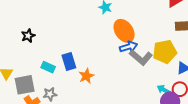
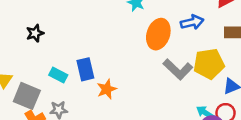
orange ellipse: (124, 31) -> (158, 34), turned 50
blue arrow: (129, 47) -> (192, 22), moved
gray square: (25, 85) -> (27, 96), turned 30

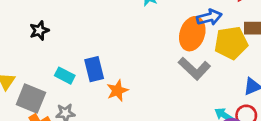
orange ellipse: (158, 34) -> (192, 34), moved
yellow pentagon: (209, 64) -> (231, 43), moved

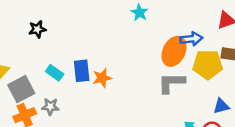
gray L-shape: (194, 69) -> (171, 83), turned 128
orange star: (117, 91) -> (102, 78), moved
gray square: (31, 98) -> (21, 89), turned 32

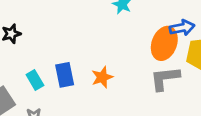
cyan rectangle: (55, 73) -> (35, 80), turned 30
orange star: (102, 78) -> (102, 77), moved

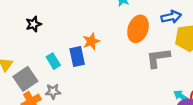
orange ellipse: (164, 43) -> (138, 29), moved
orange star: (102, 77) -> (91, 41), moved

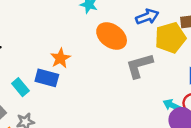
orange ellipse: (138, 29) -> (112, 36), turned -65
blue rectangle: (77, 56) -> (47, 78), turned -54

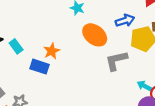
cyan rectangle: (20, 87) -> (16, 46), moved
cyan arrow: (172, 105) -> (144, 86), moved

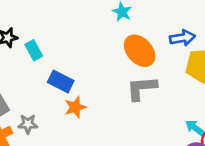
orange star: (52, 51) -> (75, 107), moved
gray L-shape: (116, 61) -> (142, 88), moved

